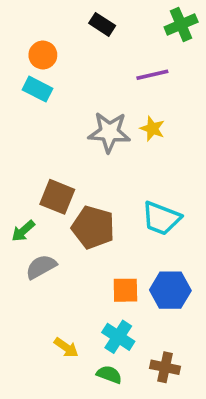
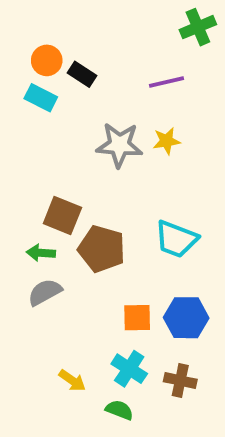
black rectangle: (102, 24) -> (82, 74), moved
yellow star: (152, 129) -> (166, 141), turned -30
green arrow: (23, 231) -> (41, 253), moved, turned 45
brown cross: (165, 367) -> (180, 380), moved

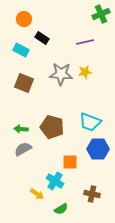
orange circle: (47, 60) -> (24, 19), moved
brown square: (62, 216) -> (24, 83), moved
blue hexagon: (186, 318) -> (98, 149), moved
cyan cross: (129, 369) -> (55, 181), moved
green semicircle: (119, 410) -> (61, 209), turned 128

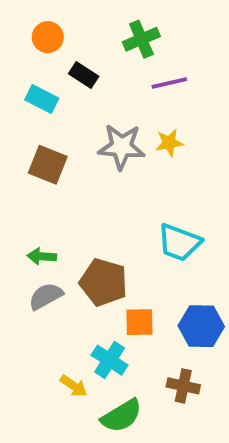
green cross: (101, 14) -> (141, 39), moved
brown pentagon: (52, 127) -> (104, 282), moved
blue hexagon: (98, 149) -> (201, 326), moved
green semicircle: (61, 209) -> (121, 416), size x1.5

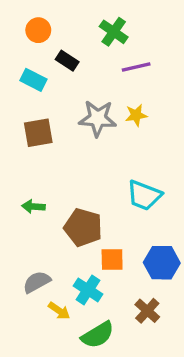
green cross: (141, 39) -> (114, 32), turned -32
brown square: (48, 165) -> (38, 133), turned -32
gray semicircle: (46, 296) -> (37, 282), moved
brown cross: (183, 386) -> (147, 311), turned 30

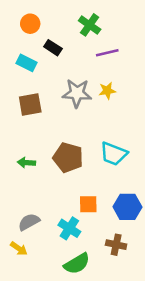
brown pentagon: (83, 227) -> (68, 158), moved
yellow arrow: (59, 311) -> (19, 248), moved
brown cross: (147, 311) -> (116, 245), turned -30

